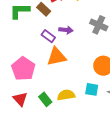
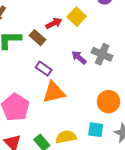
purple arrow: (66, 30) -> (79, 57), moved, turned -144

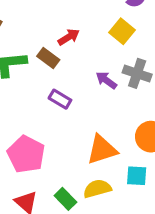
yellow square: (77, 17) -> (122, 31), moved
orange triangle: (54, 92) -> (102, 150), moved

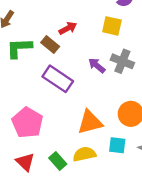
yellow square: (122, 31) -> (112, 26), turned -30
purple rectangle: (60, 99) -> (58, 79), size x1.6

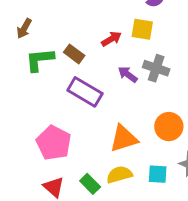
red arrow: (68, 28) -> (111, 39), moved
cyan square: (117, 145) -> (158, 174), moved

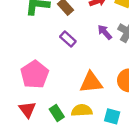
purple rectangle: (85, 92) -> (68, 39), size x0.6

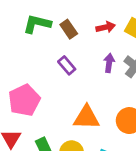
purple arrow: (105, 32) -> (109, 63), turned 42

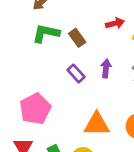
red arrow: (106, 27) -> (115, 23), moved
purple arrow: (109, 63) -> (106, 68), moved

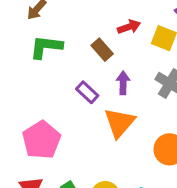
brown rectangle: (77, 38) -> (102, 50), moved
orange triangle: (97, 124) -> (119, 123), moved, turned -44

